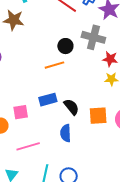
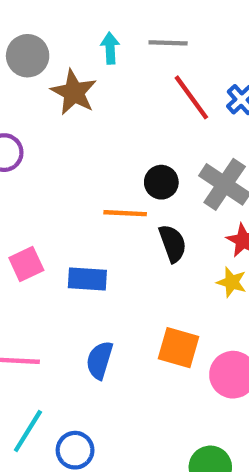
black semicircle: (71, 107) -> (173, 243), moved
pink square: (21, 112) -> (26, 264), moved, turned -35

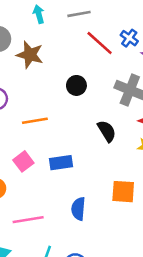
cyan arrow: (110, 48) -> (39, 14), moved
black circle: (161, 182) -> (76, 85), moved
orange line: (125, 213) -> (35, 121), moved

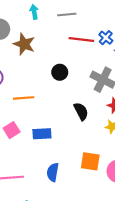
red line: (100, 43) -> (81, 40), turned -40

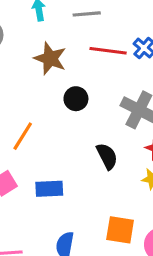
brown star: (24, 44) -> (50, 58), moved
orange line: (24, 98) -> (23, 136), turned -54

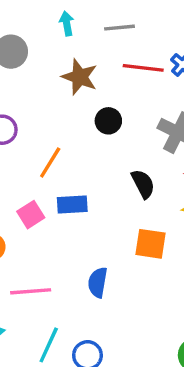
blue rectangle: (49, 189) -> (72, 204), moved
orange square: (120, 230) -> (151, 244), moved

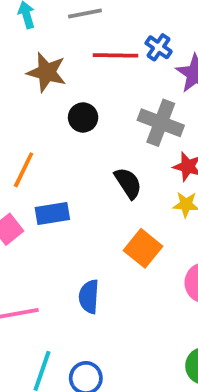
orange square: (151, 244) -> (143, 248), turned 36

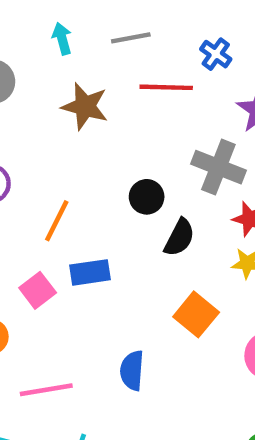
blue cross: (159, 47) -> (216, 54), moved
black circle: (83, 117) -> (147, 197), moved
black semicircle: (128, 183) -> (179, 238), turned 60

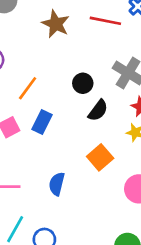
blue rectangle: (90, 272) -> (42, 122), turned -65

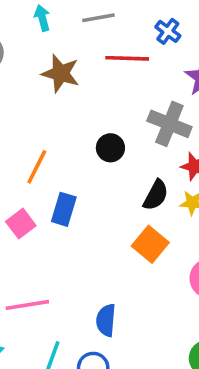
black semicircle: (98, 110) -> (156, 195), moved
blue semicircle: (57, 184) -> (106, 320), moved

